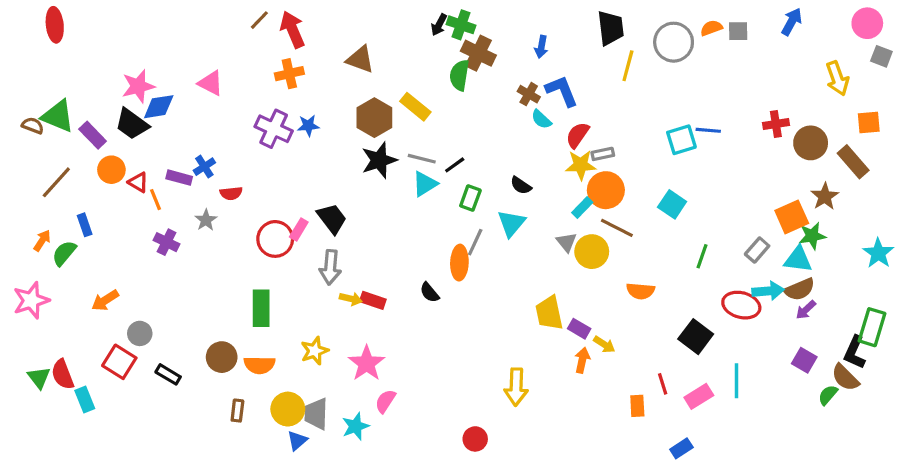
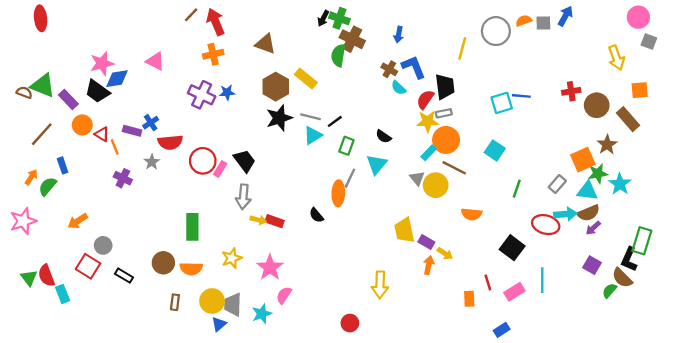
blue arrow: (792, 22) -> (565, 16), moved
black trapezoid: (611, 28) -> (445, 87), moved
red semicircle: (231, 193) -> (170, 142), size x1.5
red circle: (275, 239) -> (203, 161), moved
cyan star: (878, 253) -> (620, 184), moved

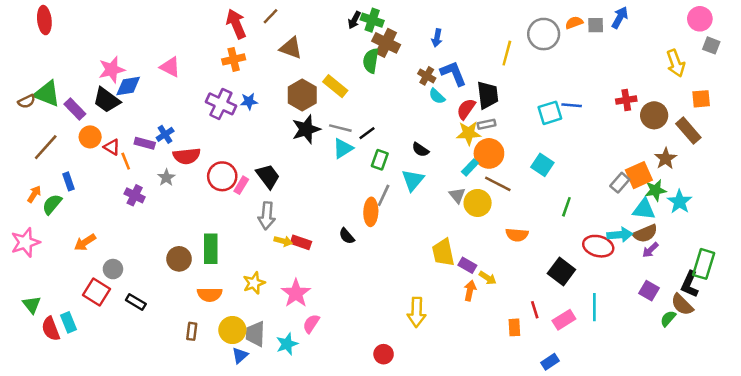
brown line: (191, 15) -> (270, 16), moved
brown semicircle: (24, 92) -> (27, 101), turned 133
gray rectangle: (557, 184) -> (620, 183), moved
brown circle: (163, 263) -> (179, 259), moved
red semicircle: (46, 276) -> (51, 329), moved

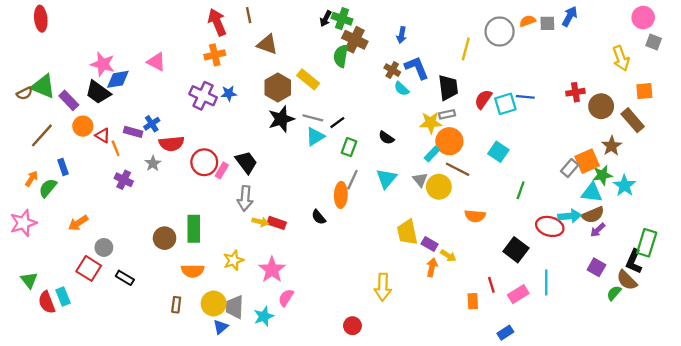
brown line: (270, 16) -> (249, 15), turned -56
pink star: (112, 70) -> (103, 64), turned 30
red semicircle: (466, 109) -> (483, 99), moved
cyan triangle: (413, 180) -> (386, 179), moved

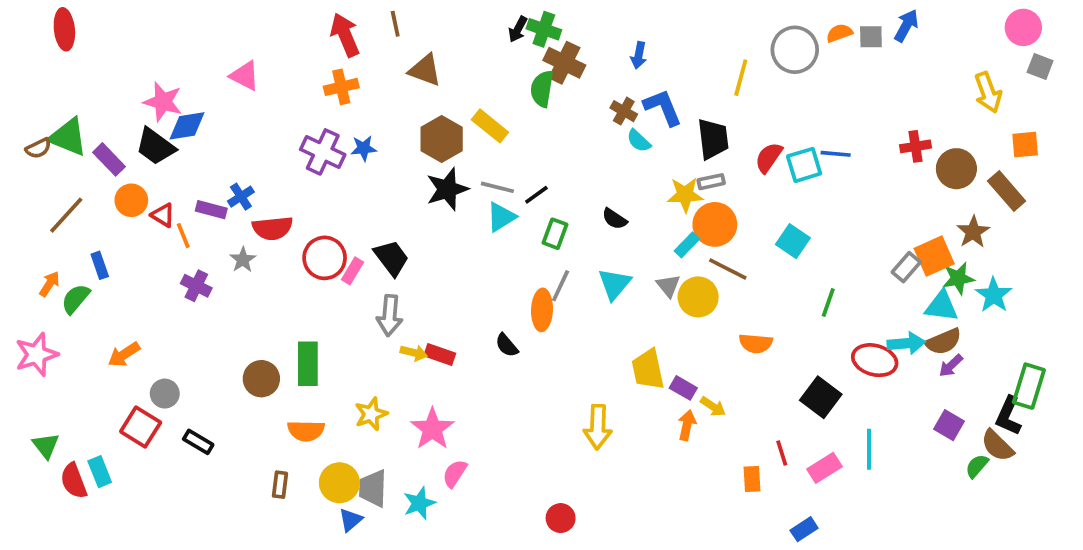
pink triangle: (156, 62) -> (245, 76), moved
yellow arrow: (383, 287) -> (598, 427), moved

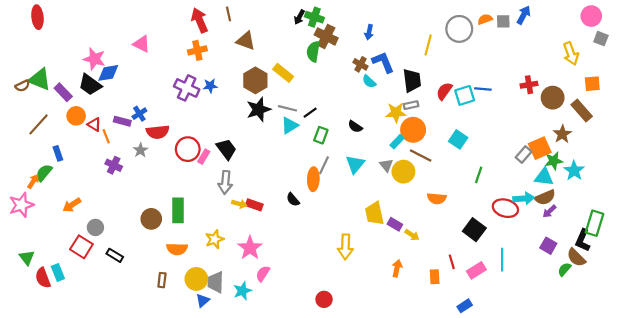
orange arrow: (50, 284) -> (33, 181), moved
orange arrow: (687, 425) -> (397, 268), moved

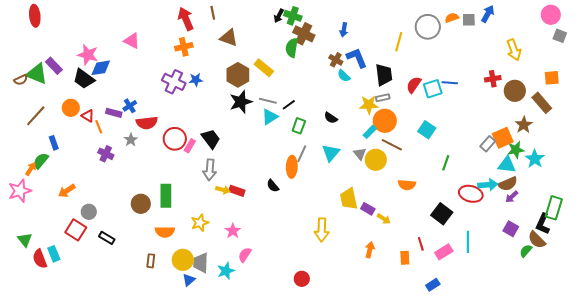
yellow arrow: (571, 54) -> (514, 50), moved
purple rectangle: (63, 92) -> (54, 66), moved
pink star: (250, 248) -> (233, 231), size x0.7

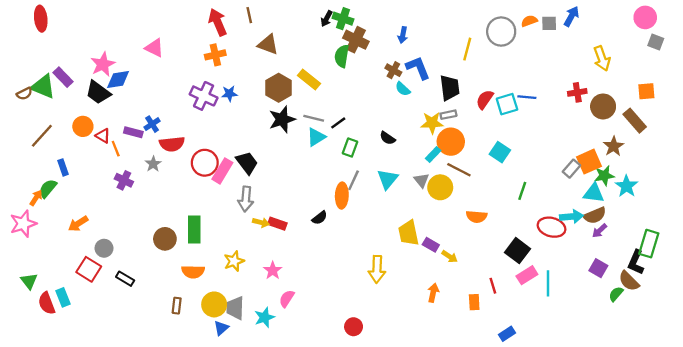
pink star: (88, 55) -> (103, 64), turned 30
pink rectangle: (190, 146) -> (222, 171), size x1.5
black semicircle: (273, 186) -> (320, 218), turned -88
pink rectangle: (444, 252) -> (527, 275), moved

